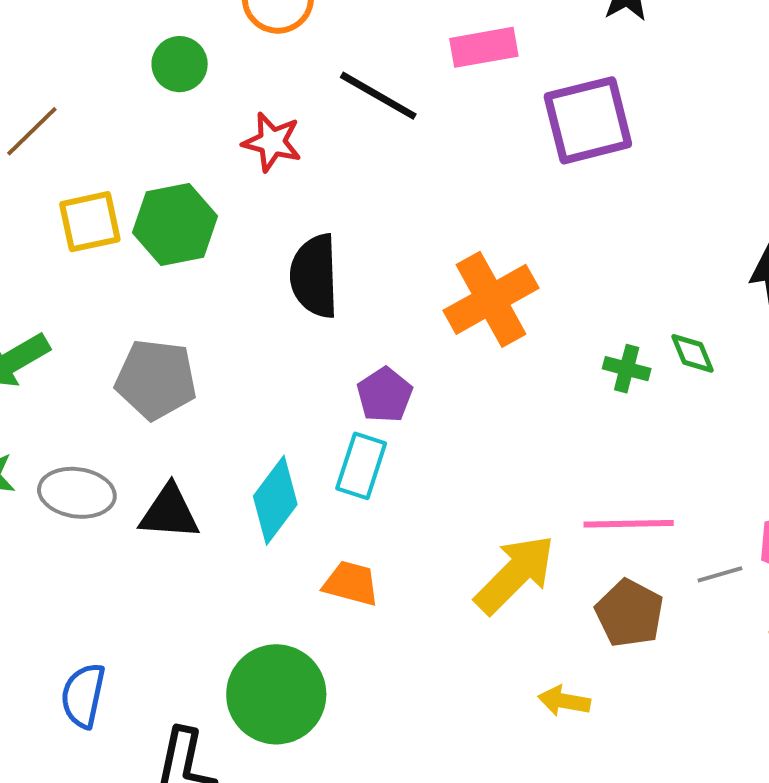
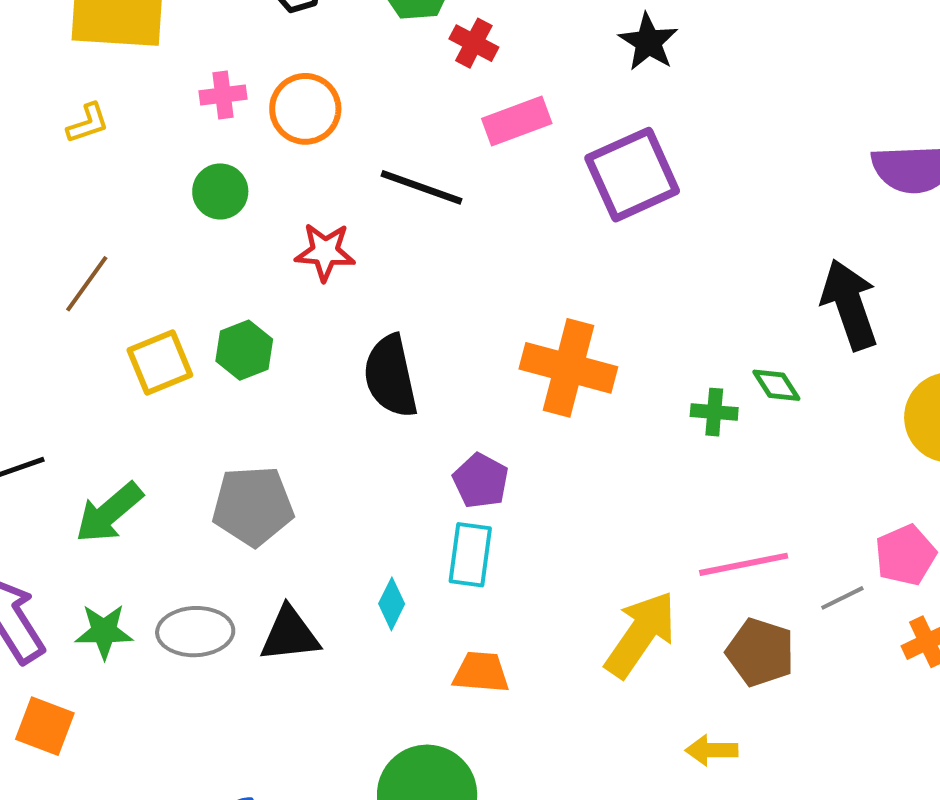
green hexagon: (175, 224) -> (244, 350), size x0.7
orange cross: (491, 299) -> (568, 368), turned -36
cyan diamond: (275, 500) -> (392, 604), size x0.6

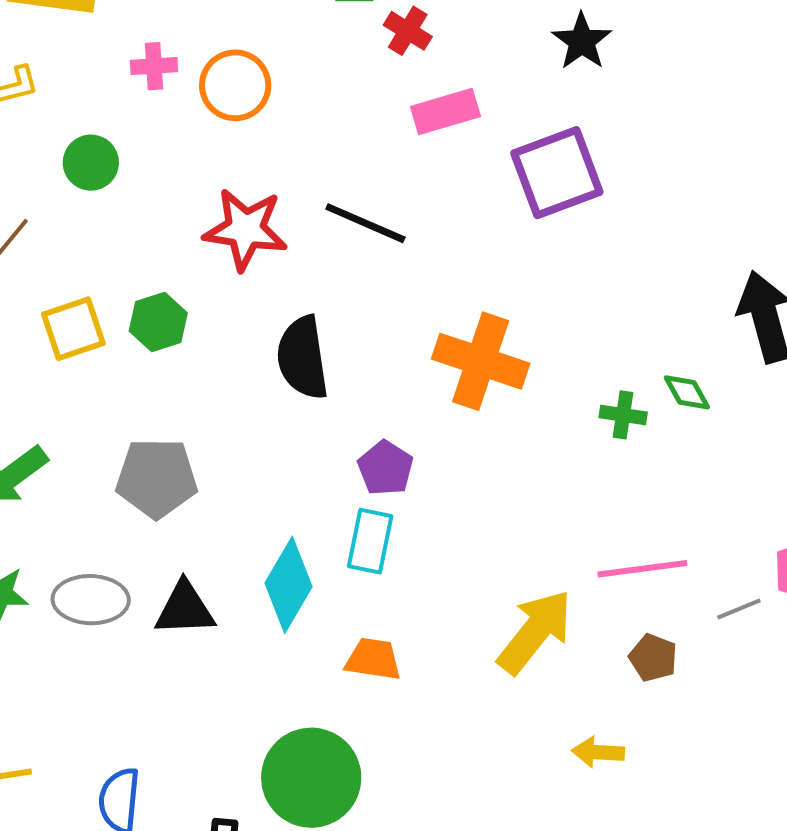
black line: (422, 187) -> (365, 223), moved
green circle: (220, 191) -> (91, 163), moved
red star: (325, 252) -> (245, 229), size x1.4
cyan diamond: (392, 604) -> (289, 585), size x1.8
brown pentagon: (760, 652) -> (653, 658), size x0.7

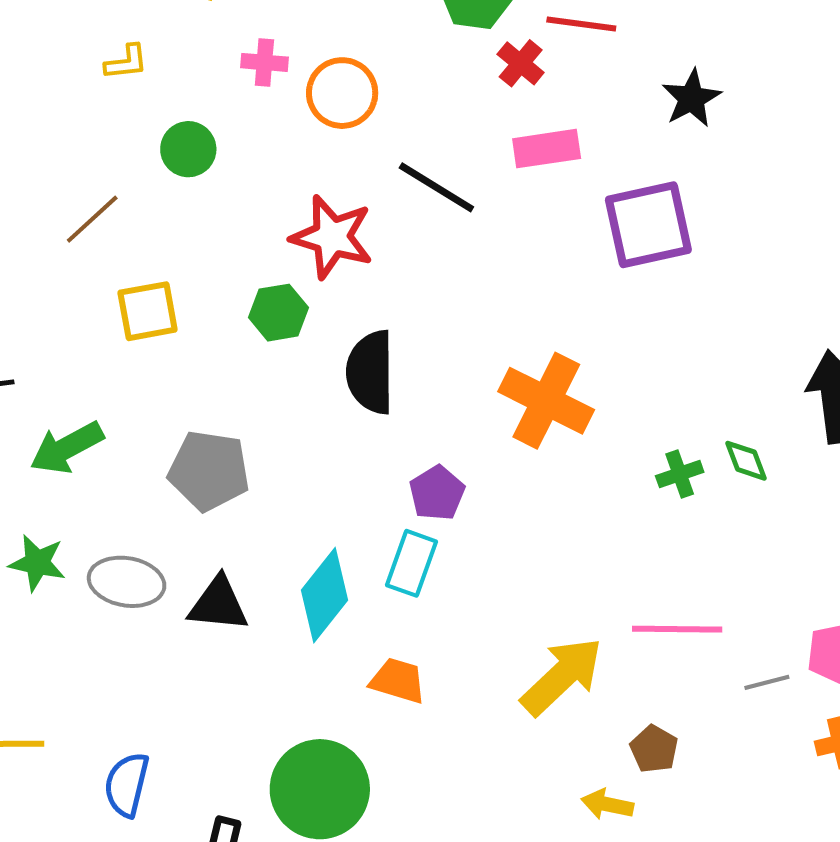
black line: (365, 223) -> (436, 187), moved
green hexagon: (158, 322) -> (279, 313), moved
green cross: (623, 415) -> (680, 474), turned -36
brown pentagon: (653, 658) -> (654, 749), moved

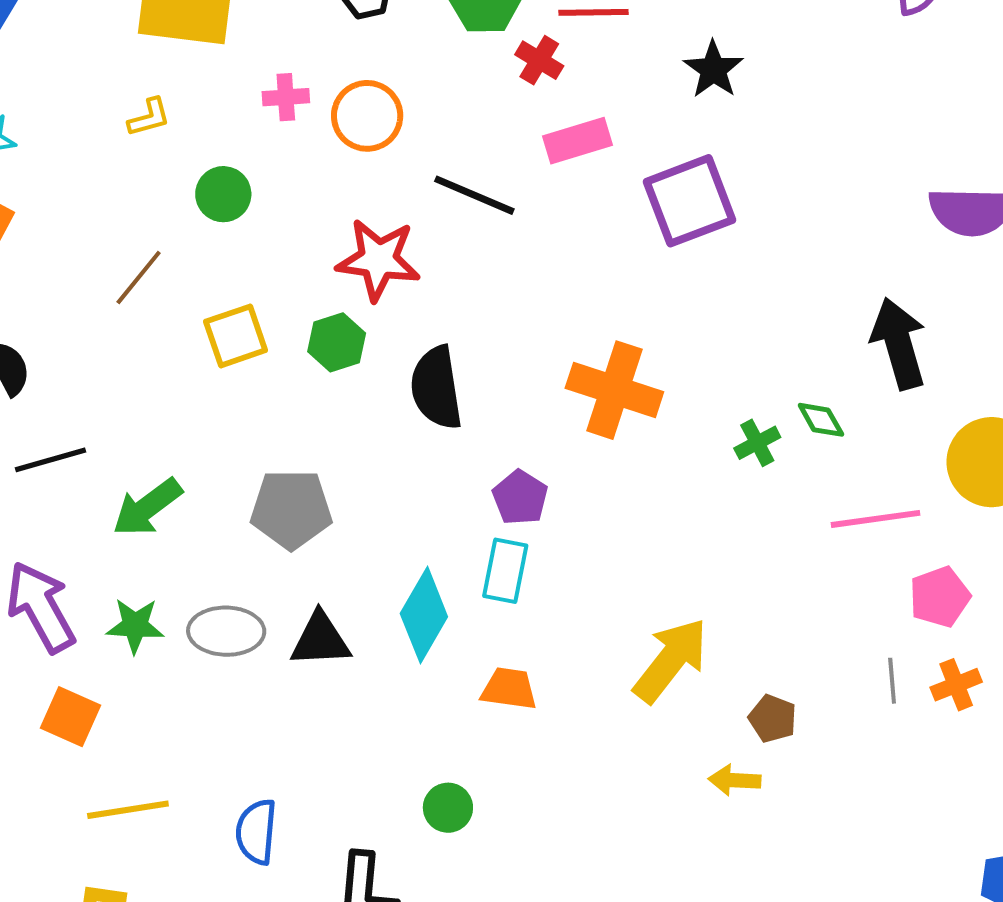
yellow square: (148, 311) -> (236, 336), moved
pink line: (677, 629) -> (875, 519), moved
gray line: (767, 682) -> (892, 681), moved, turned -72
green circle: (320, 789) -> (448, 808), size x0.5

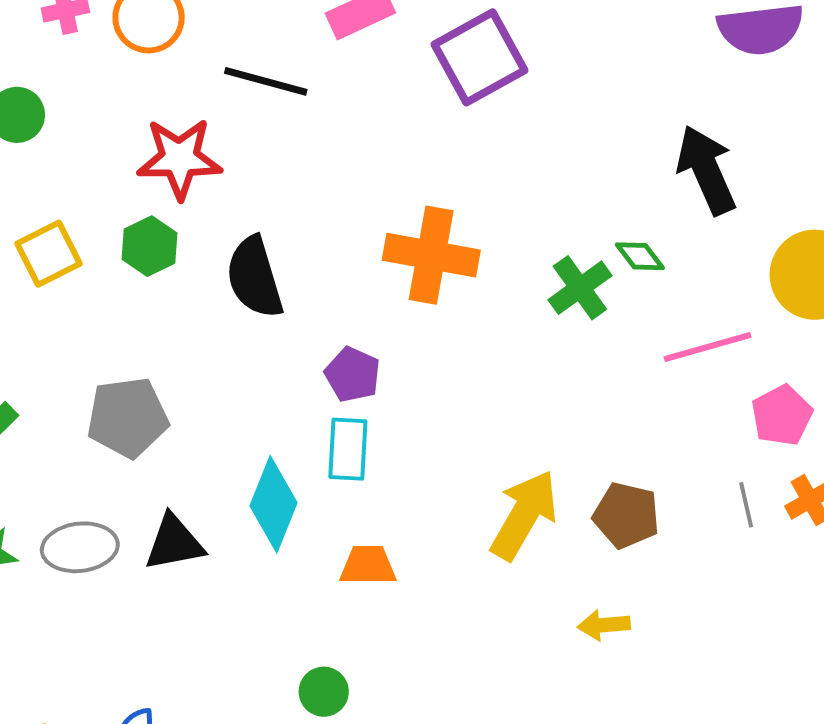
green cross: (757, 443) -> (580, 288), size x1.4
brown pentagon: (773, 719) -> (626, 515), moved, size x1.4

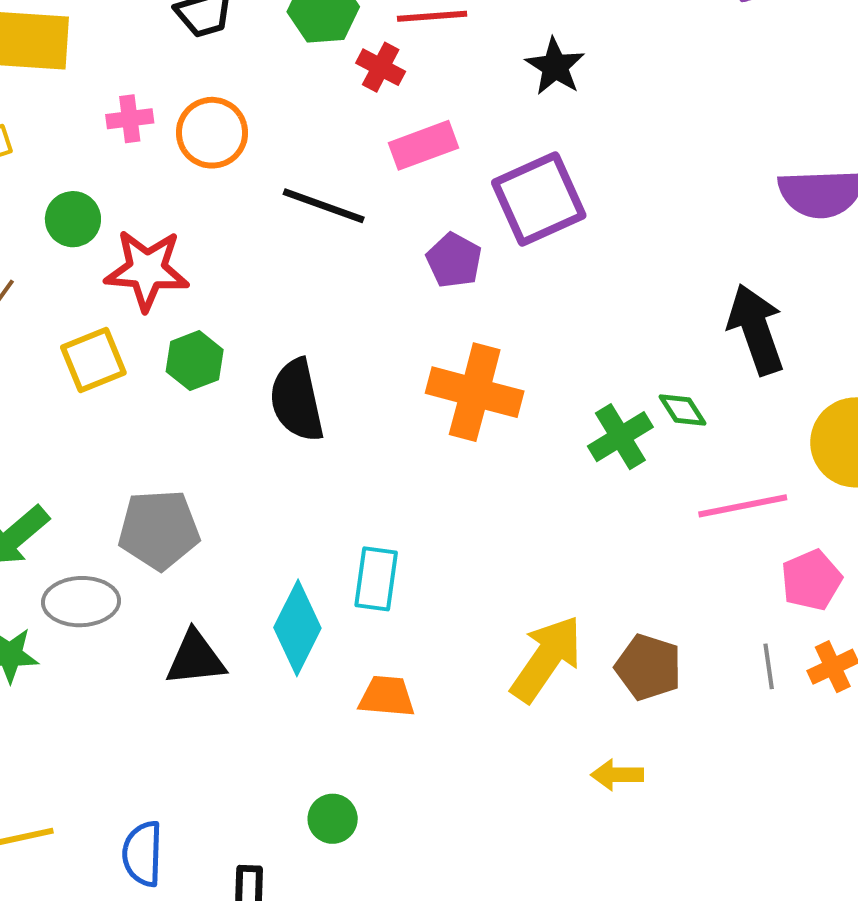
red star: (179, 158) -> (147, 270), moved
purple pentagon: (353, 375) -> (454, 260), moved
gray ellipse: (80, 547) -> (81, 602), moved

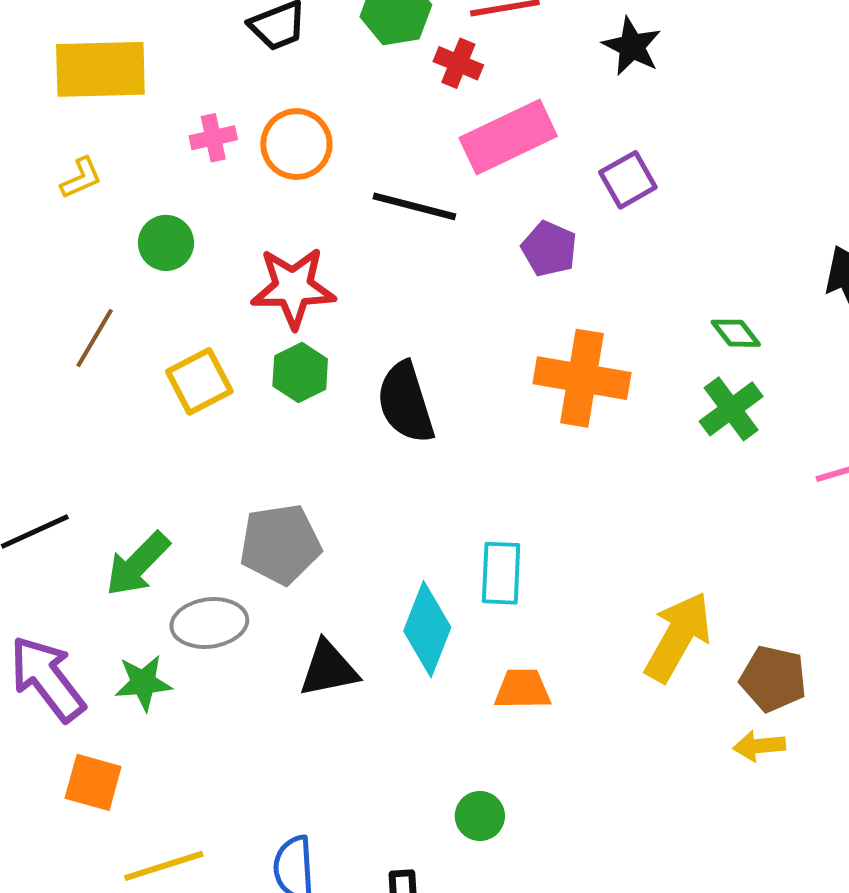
pink rectangle: (423, 145) -> (508, 137), size x1.4
purple square: (539, 199) -> (628, 180), size x0.6
red star: (147, 270) -> (293, 288), moved
green diamond: (683, 410) -> (736, 333), moved
brown pentagon: (648, 667) -> (773, 679), moved

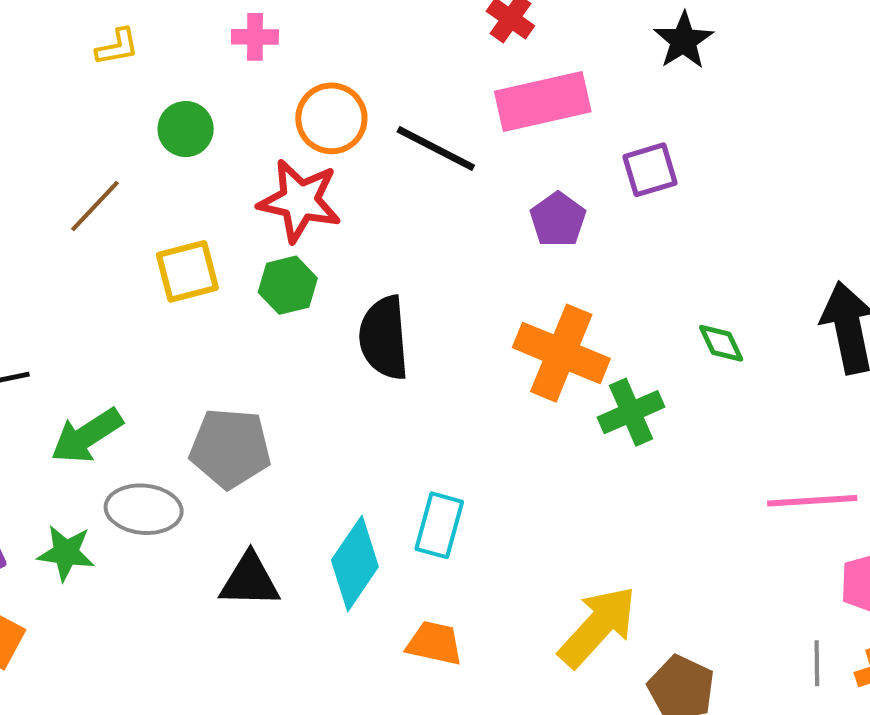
orange circle: (296, 144) -> (331, 118), moved
green cross: (731, 409) -> (631, 412), moved

